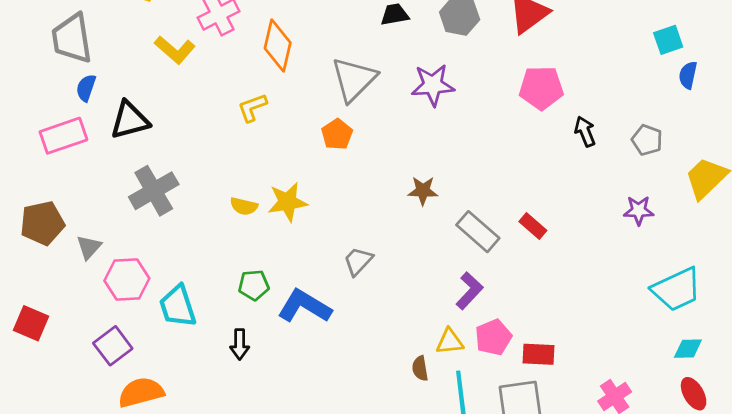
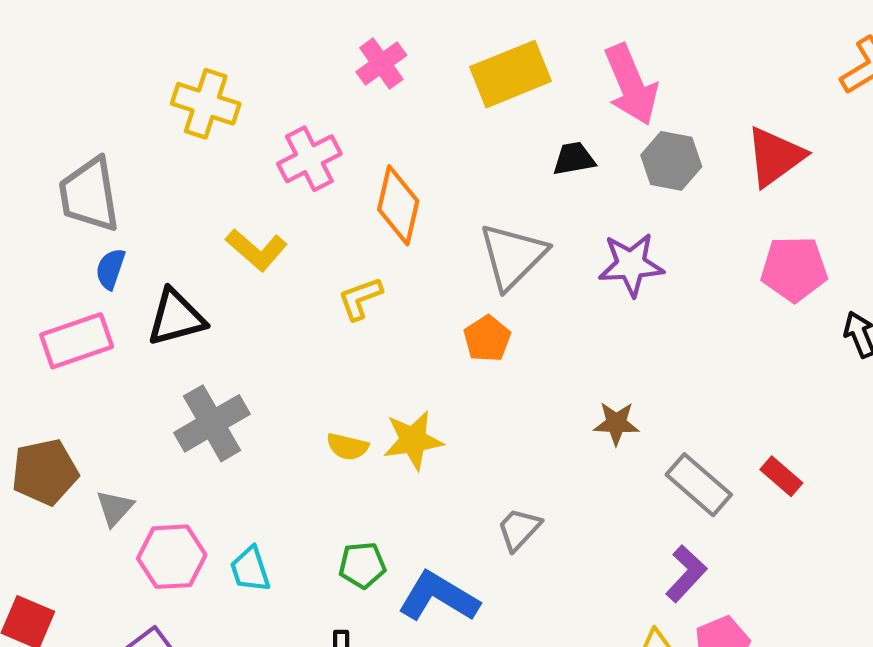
yellow L-shape: (175, 50) -> (256, 250), moved
cyan trapezoid: (178, 306) -> (250, 569), moved, size x0.7

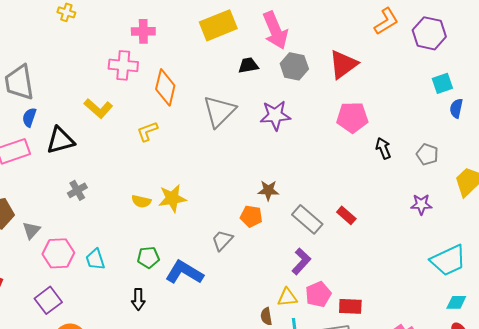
pink cross: (381, 63) -> (143, 31), moved, turned 35
yellow cross: (206, 104) -> (66, 12), moved, size x0.6
pink cross: (309, 159) -> (123, 65), turned 32
orange pentagon: (487, 339) -> (251, 216), moved, turned -30
gray cross: (212, 423) -> (77, 190), size x0.6

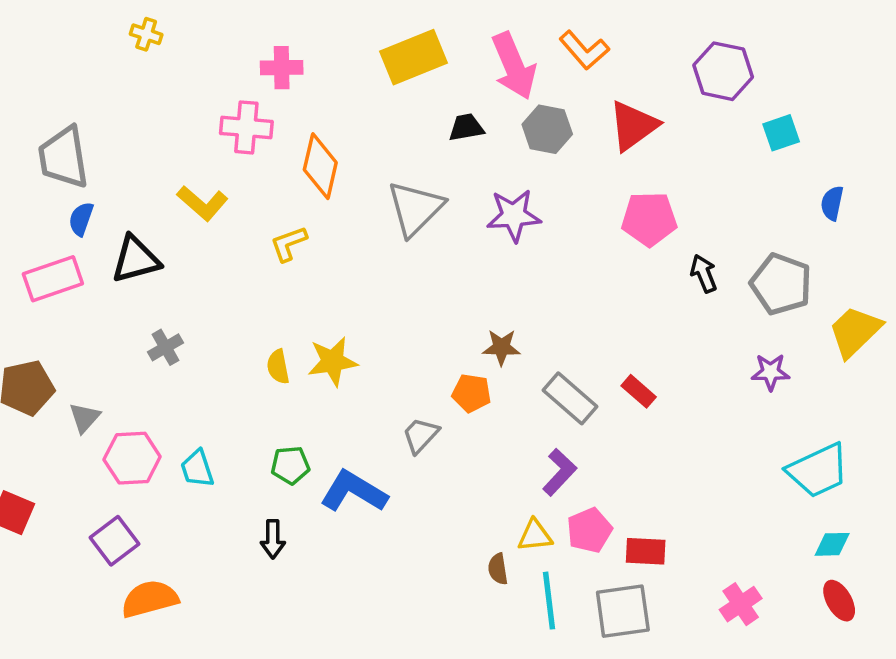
orange L-shape: (386, 21) -> (584, 50), moved, turned 80
purple hexagon: (429, 33) -> (723, 71), moved
cyan square: (442, 83) -> (781, 133), moved
gray pentagon: (427, 154) -> (781, 284), size x1.6
yellow semicircle: (141, 201) -> (278, 367), turned 66

